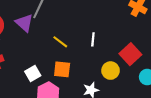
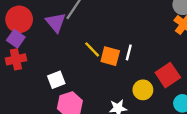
orange square: (62, 69) -> (110, 56), moved

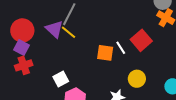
yellow line: (92, 49) -> (69, 32), moved
white line: (129, 52) -> (121, 48), turned -40
red square: (168, 75) -> (141, 40), moved

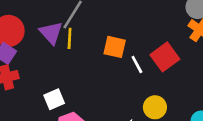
yellow line: (69, 32) -> (70, 38), turned 49
orange square: (105, 53) -> (115, 47), moved

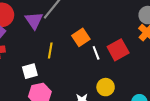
yellow line: (70, 38) -> (50, 50), moved
orange square: (115, 47) -> (81, 37), turned 36

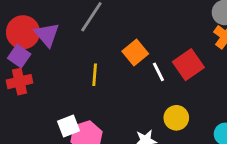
purple triangle: (34, 20) -> (47, 35), moved
white square: (30, 71) -> (69, 126), moved

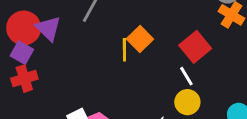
white line: (158, 72) -> (186, 76), moved
yellow line: (95, 75) -> (124, 50), moved

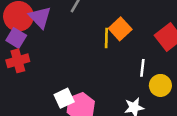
white line: (186, 76) -> (142, 68), moved, turned 36

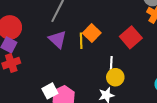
purple triangle: (40, 17) -> (58, 39), moved
yellow circle: (160, 85) -> (115, 77), moved

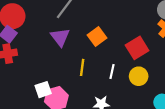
yellow line: (81, 41) -> (82, 67), moved
yellow circle: (115, 77) -> (139, 76), moved

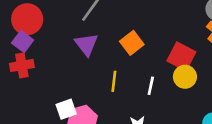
red square: (137, 48) -> (181, 56), turned -30
yellow circle: (139, 76) -> (185, 77), moved

